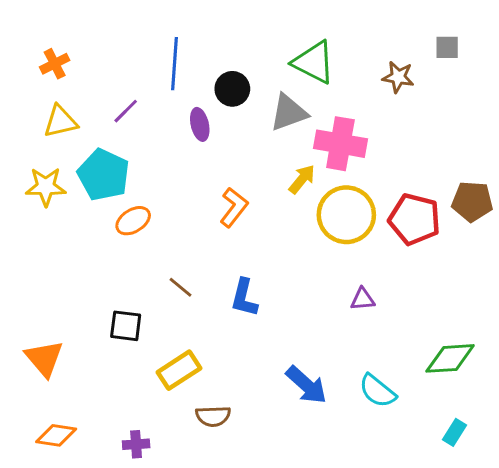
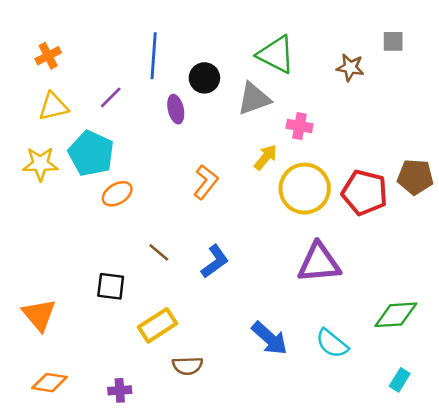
pink cross: (340, 144) -> (299, 126), size x0.6
blue L-shape: (244, 298) -> (215, 261), turned -140
purple triangle: (363, 299) -> (319, 263), size x2.0

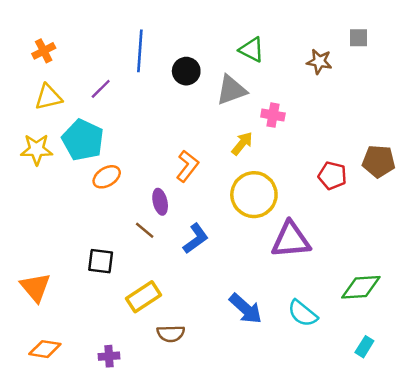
green triangle: (276, 54) -> (252, 50), size x0.7
purple ellipse: (176, 109) -> (160, 202), moved
yellow circle: (305, 189) -> (254, 195), moved
red pentagon: (365, 192) -> (332, 176), size x0.7

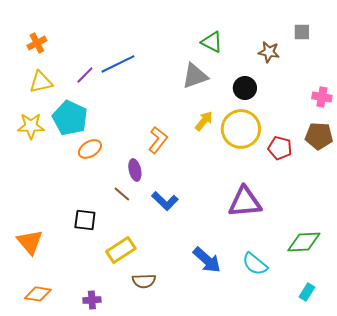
blue line: (140, 51) -> (118, 64), moved, turned 60
black circle: (186, 71) -> (245, 88), moved
pink cross: (273, 115) -> (322, 97), moved
yellow circle: (254, 195) -> (241, 129), moved
blue L-shape: (196, 239) -> (165, 201), turned 80

